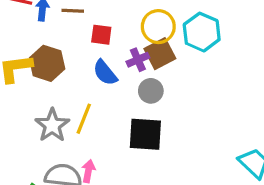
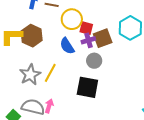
yellow circle: (158, 27) -> (72, 19), moved
red square: (101, 35) -> (86, 28), moved

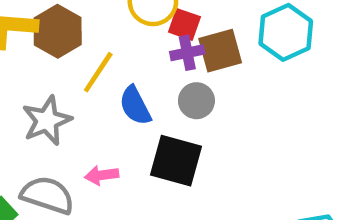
blue semicircle: (67, 46) -> (135, 106), moved
yellow line: (50, 73) -> (98, 72), moved
pink arrow: (49, 106) -> (102, 175), moved, turned -120

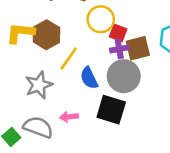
gray circle: (196, 101) -> (124, 76), size x1.6

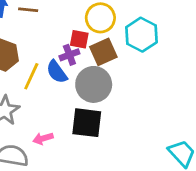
yellow circle: (101, 19) -> (100, 18), moved
purple cross: (119, 49) -> (69, 55), moved
blue semicircle: (89, 78) -> (57, 72), moved

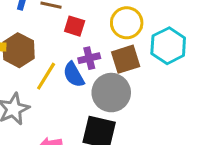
red square: (79, 39) -> (75, 26), moved

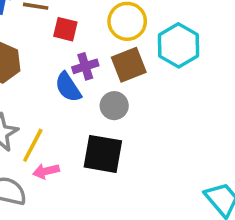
yellow line: (46, 76) -> (33, 145), moved
gray circle: (111, 93) -> (114, 106), size x0.6

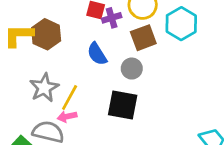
purple cross: (85, 66) -> (112, 18), moved
pink arrow: (46, 171) -> (67, 117), moved

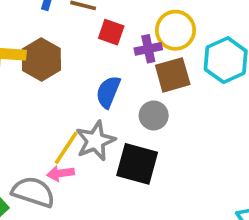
purple cross: (112, 18) -> (148, 49), moved
blue semicircle: (97, 54) -> (108, 92), turned 50
gray star: (44, 88) -> (95, 141), moved

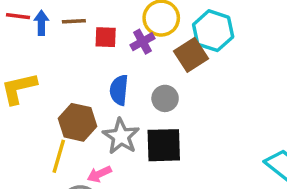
brown hexagon: (41, 60) -> (77, 122), moved
brown square: (173, 75) -> (191, 55), moved
yellow line: (66, 148) -> (59, 156), moved

